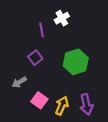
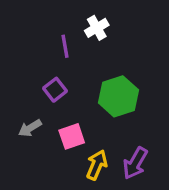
pink square: (39, 100) -> (72, 136), moved, turned 35
purple arrow: (86, 105) -> (135, 163), turned 42

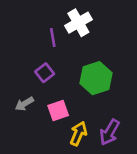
white cross: (97, 28) -> (78, 23), size x1.4

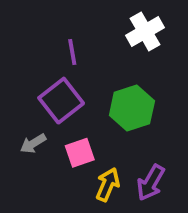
white cross: (78, 23) -> (145, 32), moved
purple square: (45, 73) -> (61, 101), size x1.6

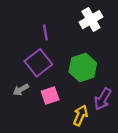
purple arrow: (151, 183) -> (103, 99), moved
yellow arrow: (108, 185) -> (80, 115), moved

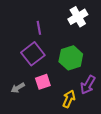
gray arrow: (21, 90) -> (18, 88), moved

